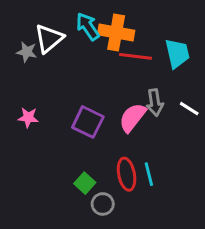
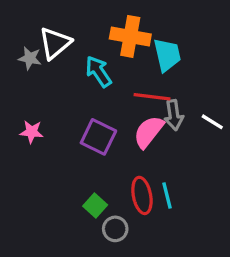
cyan arrow: (88, 27) -> (98, 72), moved
cyan trapezoid: (177, 53) -> (167, 55), moved
red line: (135, 56) -> (152, 97), moved

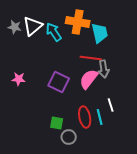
gray star: (30, 58) -> (15, 27), moved
cyan arrow: (98, 72) -> (54, 32), moved
white line: (212, 122) -> (111, 105), moved, turned 40
green square: (95, 205) -> (57, 123), turned -32

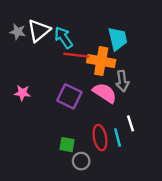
orange cross: (78, 22) -> (101, 61), moved
red line: (91, 58) -> (76, 55), moved
pink semicircle: (89, 79) -> (105, 93), turned 85

